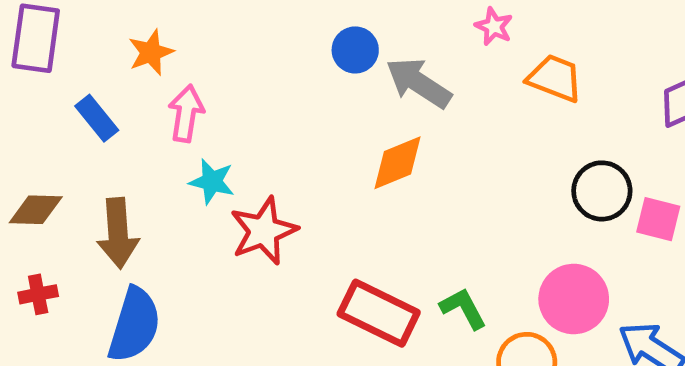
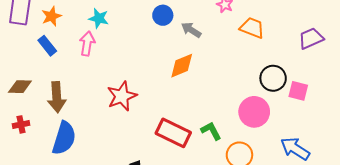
orange star: (151, 52) -> (51, 16), moved
gray arrow: (419, 83) -> (191, 30), size x0.7
cyan star: (212, 182) -> (99, 18), moved
pink circle: (574, 299) -> (254, 112), moved

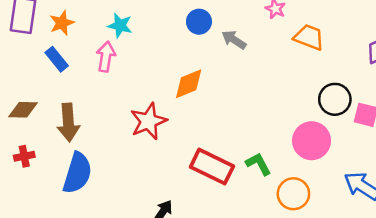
orange diamond: (182, 66) -> (189, 84), moved

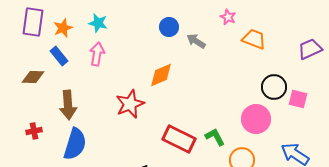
cyan star: (120, 26) -> (98, 23), moved
brown diamond: (23, 110) -> (33, 77), moved

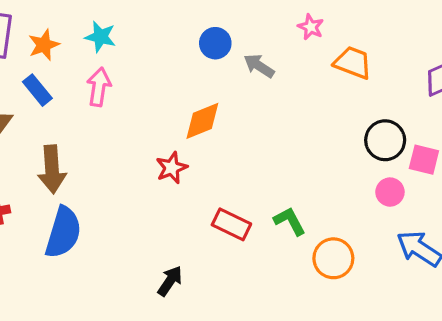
red star: (130, 104) -> (172, 168), moved, size x0.7
pink circle: (256, 119) -> (390, 192), moved, size x0.6
red rectangle: (179, 139) -> (231, 224), size x0.7

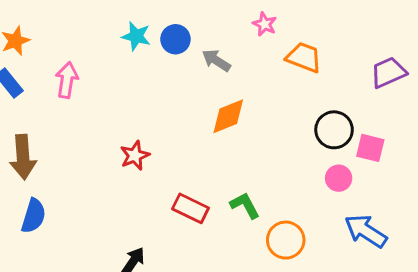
cyan star: (100, 37) -> (136, 36), moved
orange diamond: (202, 121) -> (228, 116), moved
blue semicircle: (63, 232) -> (34, 216), size x0.7

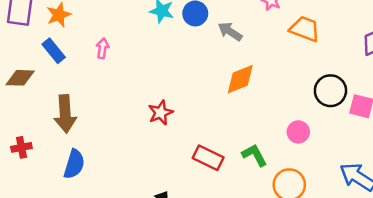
pink arrow: (67, 80) -> (103, 48), size x0.7
pink circle: (339, 178) -> (298, 132), moved

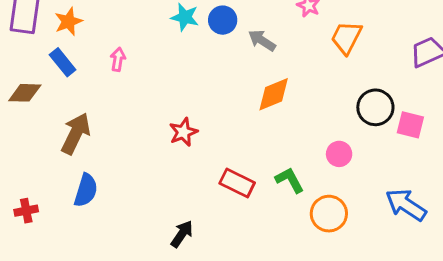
orange trapezoid: (305, 29) -> (346, 38), turned -84
brown arrow: (65, 114) -> (76, 134), turned -150
red cross: (21, 147) -> (26, 211), moved

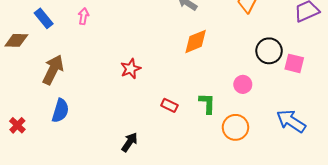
green L-shape: (290, 180) -> (207, 103), turned 30
red rectangle: (237, 183) -> (169, 105), size x0.7
red cross: (26, 211) -> (17, 125), turned -35

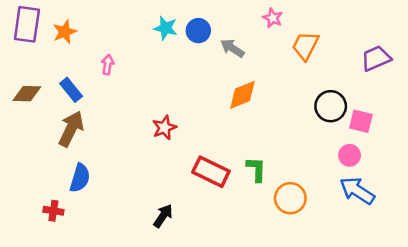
blue rectangle: (44, 18) -> (71, 90), moved
pink circle: (243, 84) -> (350, 155), moved
red rectangle: (169, 105) -> (211, 172), size x1.8
red cross: (17, 125) -> (53, 211), moved, turned -35

